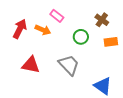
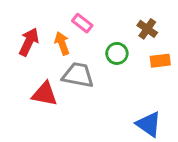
orange arrow: (43, 30) -> (62, 43), turned -133
gray trapezoid: (69, 65) -> (78, 75), moved, turned -35

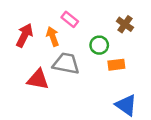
orange rectangle: (160, 61) -> (116, 65), moved

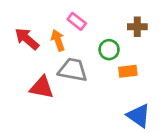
brown cross: (125, 24) -> (137, 27), turned -35
red arrow: (24, 35) -> (27, 39), turned -75

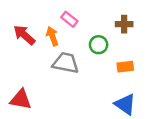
orange rectangle: (128, 71) -> (125, 67), moved
red triangle: (42, 87) -> (21, 99), moved

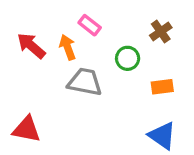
brown cross: (124, 24) -> (161, 31), turned -35

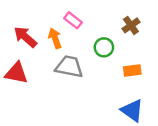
red triangle: (26, 129) -> (16, 73), moved

